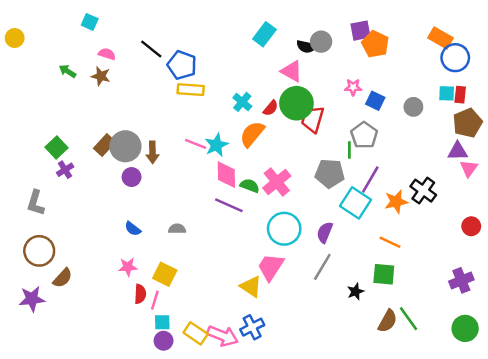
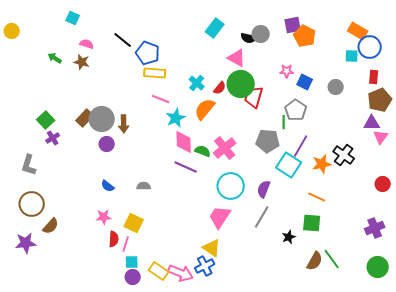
cyan square: (447, 93) -> (352, 56), moved
pink line: (196, 144) -> (161, 99), moved
yellow triangle: (251, 287) -> (212, 248), moved

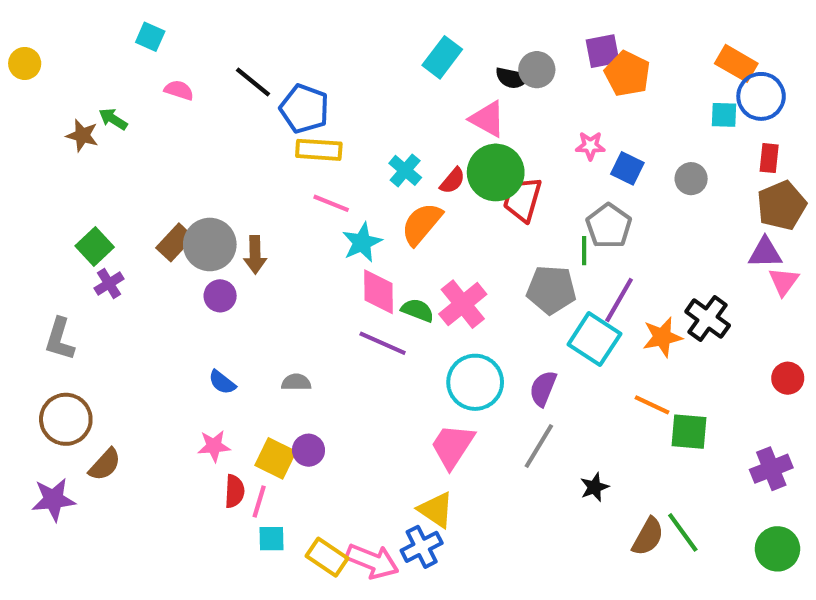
brown star: (82, 62) -> (82, 135), moved
green square: (312, 223) -> (689, 432), moved
purple circle: (133, 277) -> (309, 450), moved

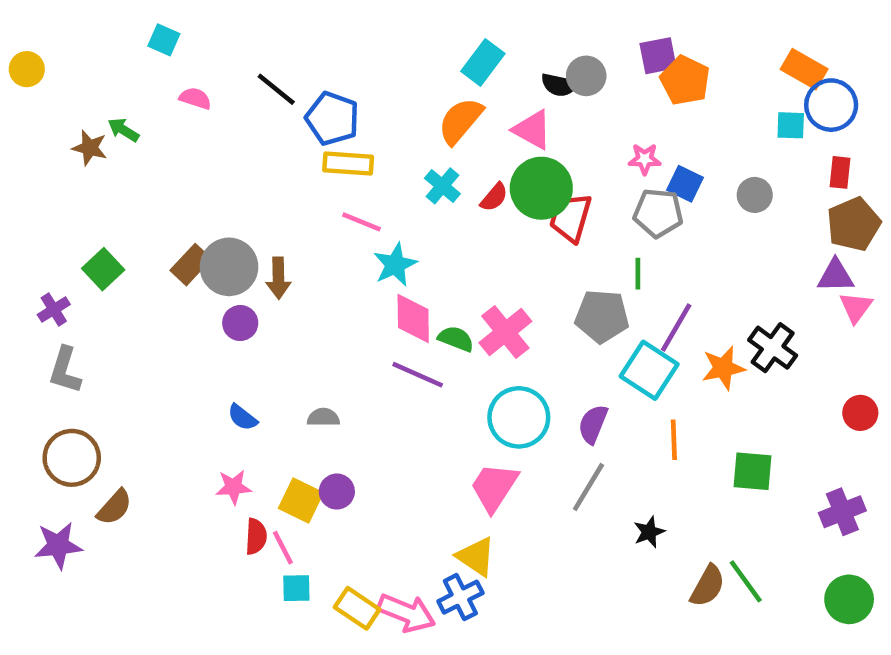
orange semicircle: (422, 224) -> (460, 121), moved
gray pentagon: (609, 226) -> (658, 213), moved, turned -30
purple cross: (109, 284) -> (54, 310), moved
orange line: (652, 405) -> (674, 440), moved, turned 63
pink line: (259, 502) -> (283, 548), turned -44

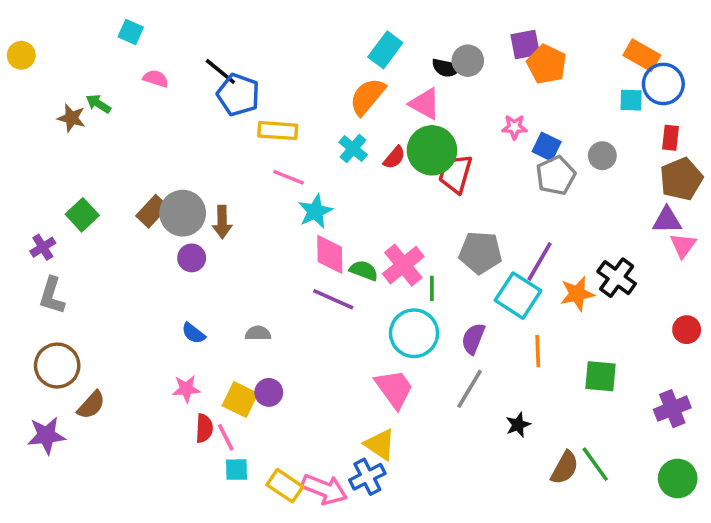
blue pentagon: (332, 119) -> (238, 95), moved
gray pentagon: (658, 213) -> (556, 175), moved, turned -30
green line: (638, 274) -> (432, 288), moved
pink trapezoid: (494, 487) -> (394, 389), turned 111

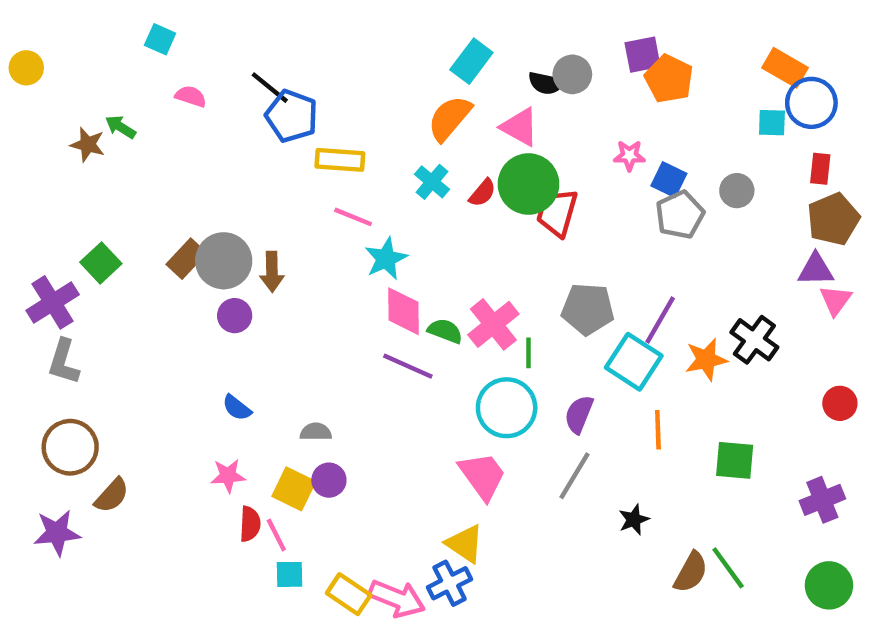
purple cross: (43, 247) -> (53, 302), size x1.6
gray semicircle: (258, 333) -> (316, 432), moved

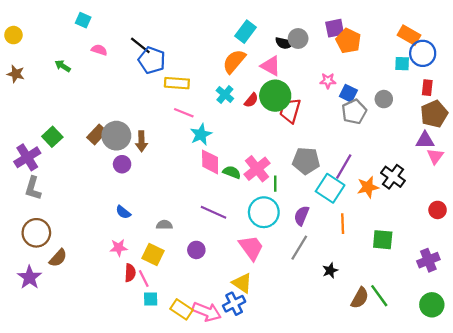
brown star: (88, 145) -> (16, 74), moved
purple line: (408, 366) -> (214, 212), moved
purple circle: (329, 480) -> (196, 250), moved
purple star: (57, 533) -> (29, 277), turned -30

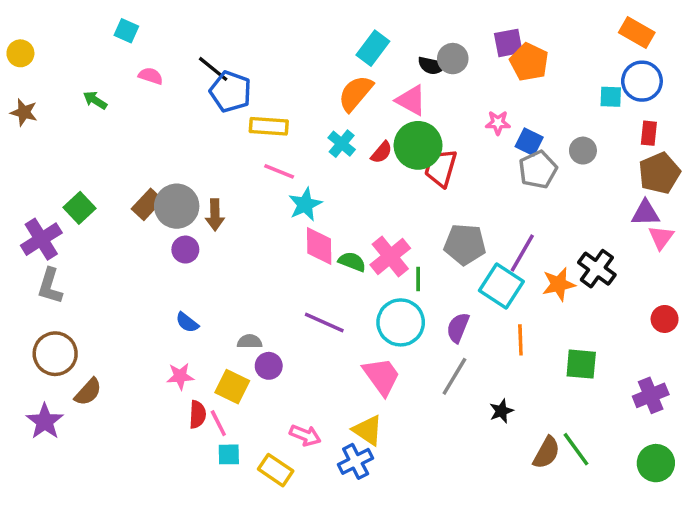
orange rectangle: (409, 35) -> (637, 33), moved
purple circle: (196, 250) -> (269, 366), moved
pink arrow: (207, 312) -> (305, 435), moved, size x0.7

